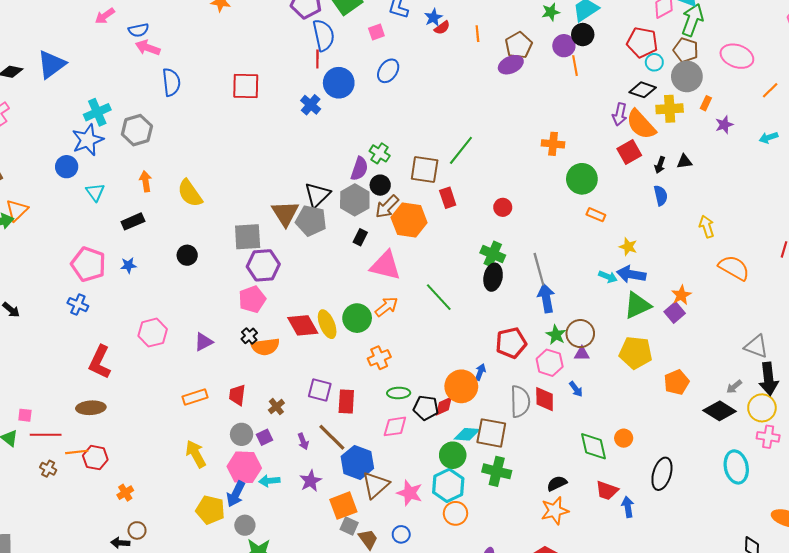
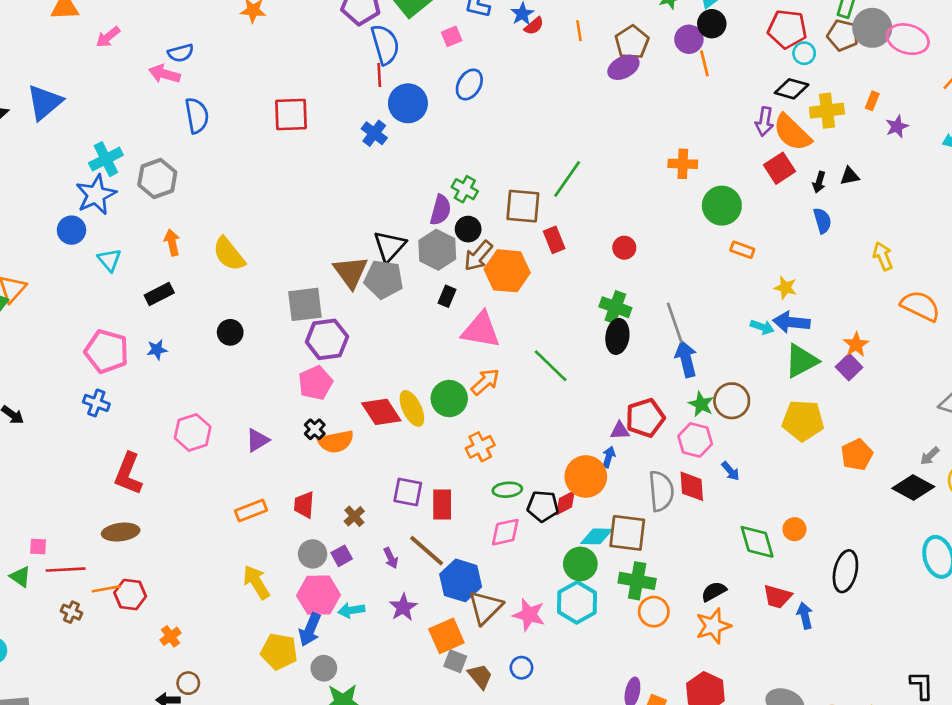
blue semicircle: (138, 30) -> (181, 53), moved
gray circle: (687, 76) -> (872, 28), moved
purple triangle: (582, 354) -> (620, 431), moved
orange circle: (455, 513) -> (654, 612), moved

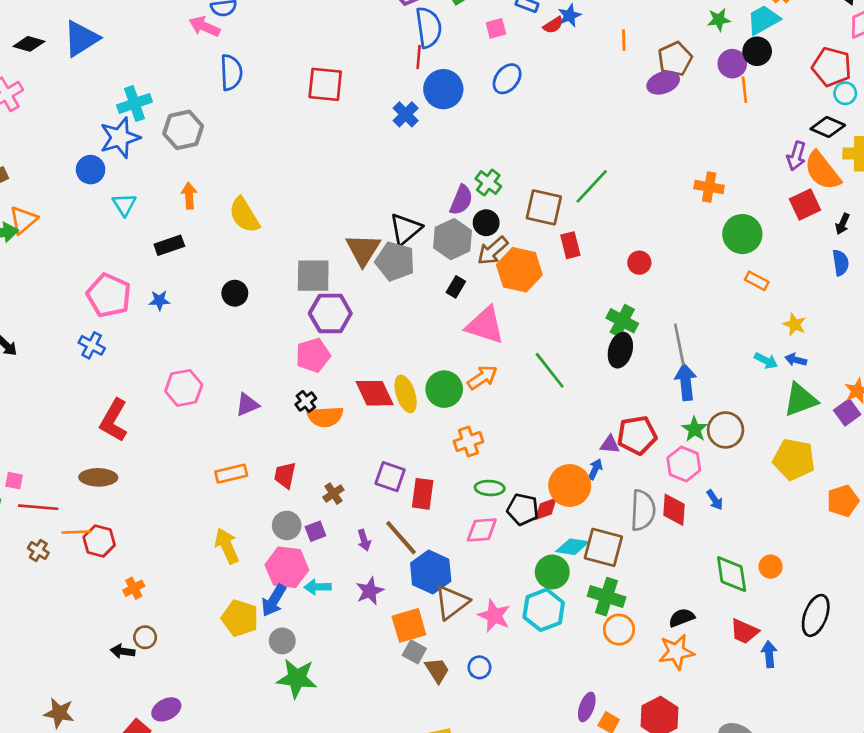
red semicircle: (534, 26) -> (553, 25), moved
blue arrow: (791, 322) -> (796, 360), size x0.6

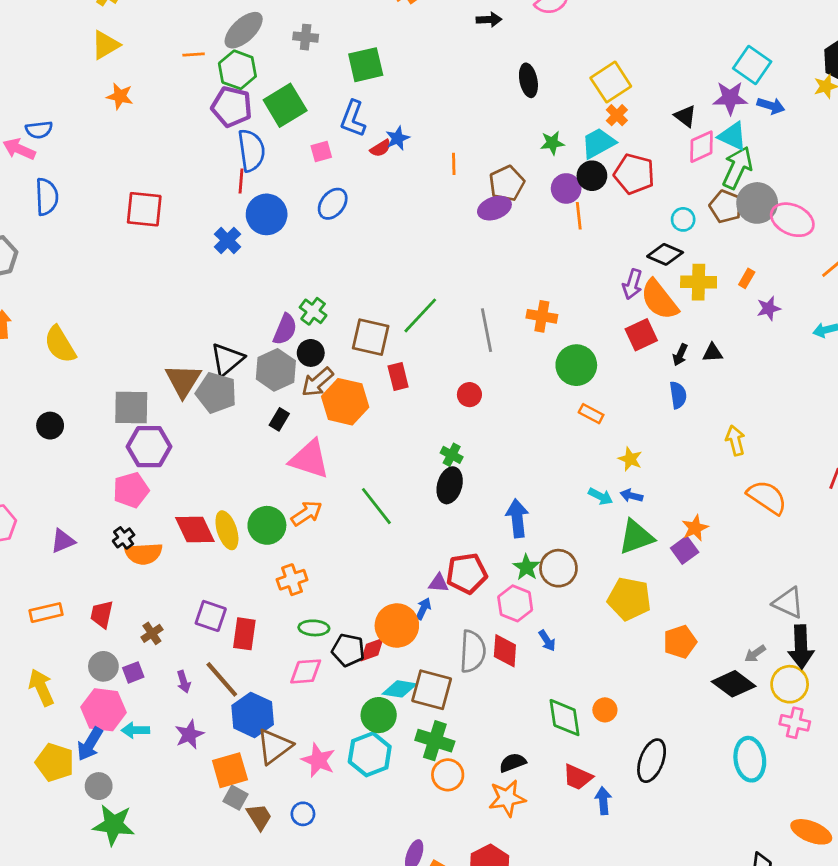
red pentagon: (832, 67) -> (634, 174), moved
green cross: (622, 321) -> (452, 455), size x0.7
gray line: (679, 344) -> (487, 330), moved

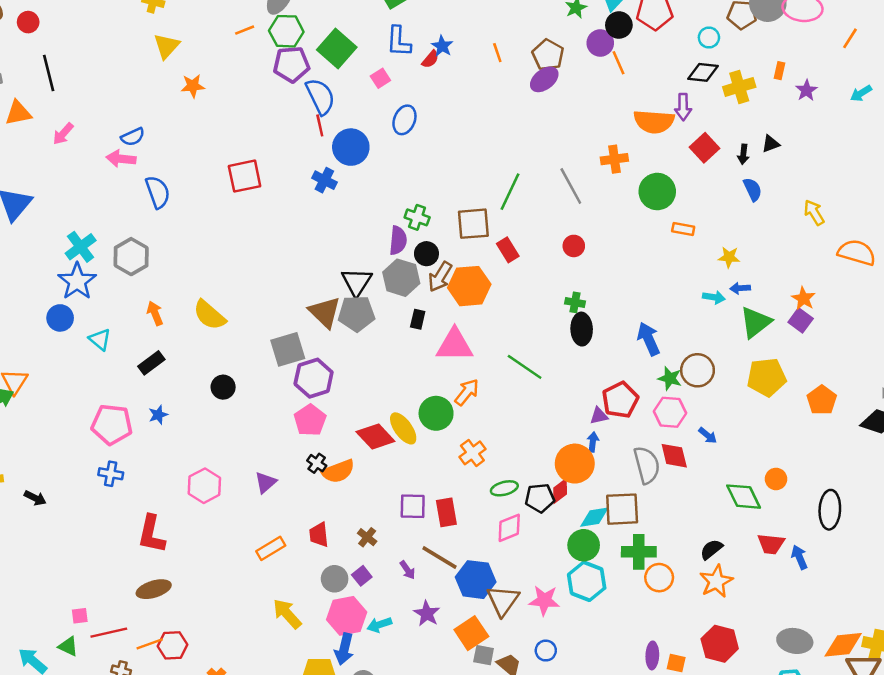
orange semicircle: (659, 300) -> (654, 122), moved, turned -30

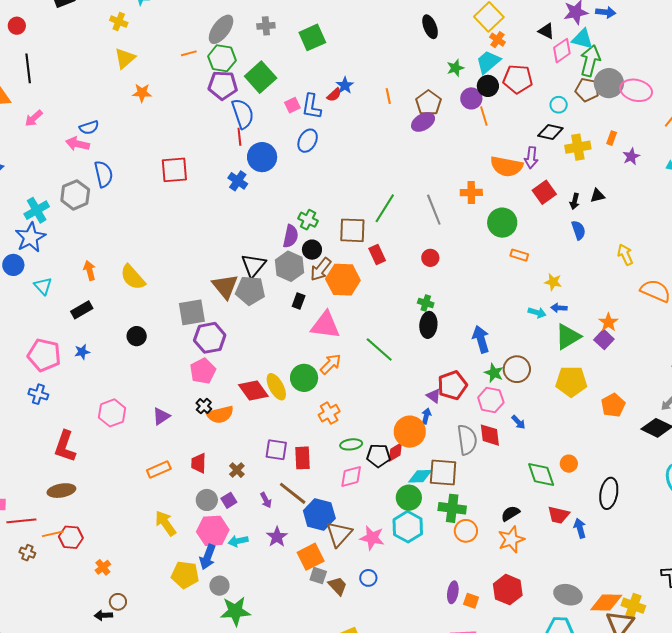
blue L-shape: (399, 41) -> (311, 106), moved
gray hexagon: (131, 257) -> (75, 195), moved
purple triangle: (599, 416) -> (434, 396), turned 42

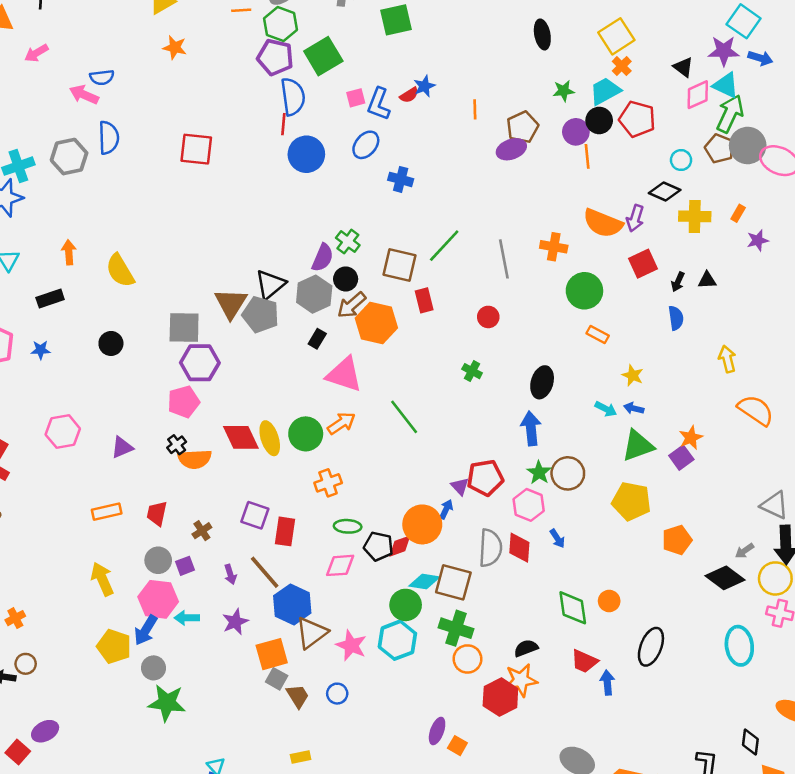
blue cross: (238, 181) -> (401, 179), moved, turned -30
black ellipse: (428, 325) -> (542, 382), moved
red hexagon: (508, 590) -> (500, 697), moved

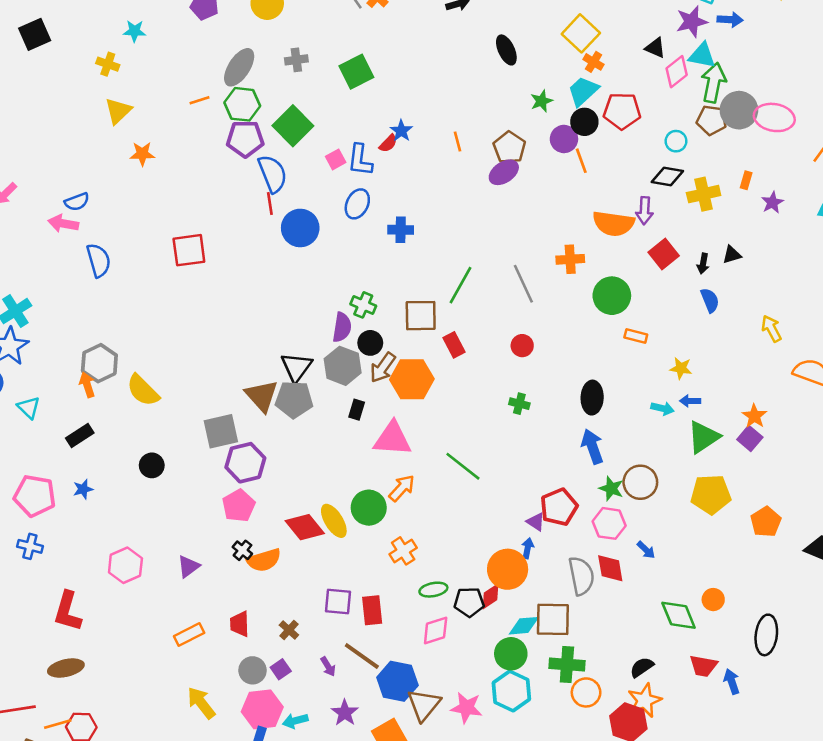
gray hexagon: (69, 157) -> (99, 363), moved

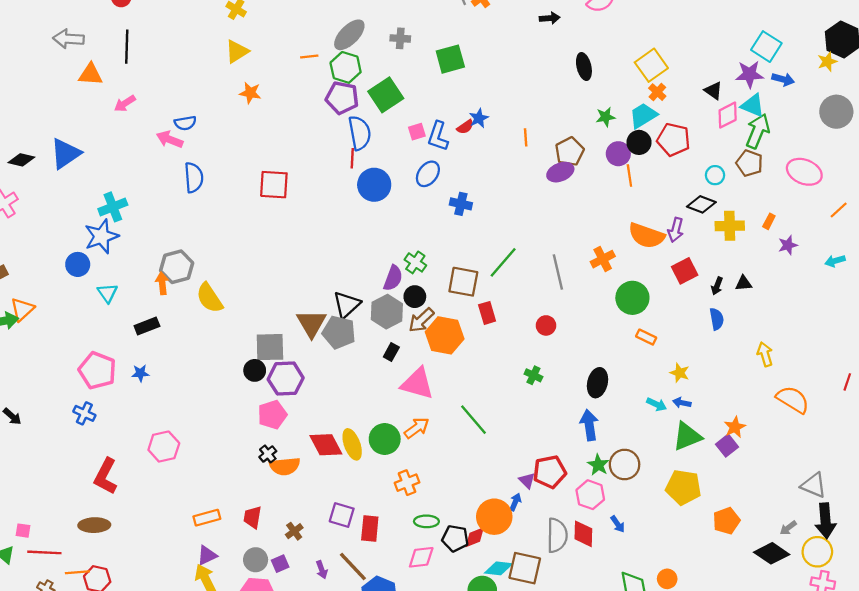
gray circle: (739, 110) -> (836, 112), moved
orange cross: (570, 259) -> (603, 259), turned -35
black circle: (152, 465) -> (255, 370), moved
purple triangle: (189, 566) -> (207, 555), moved

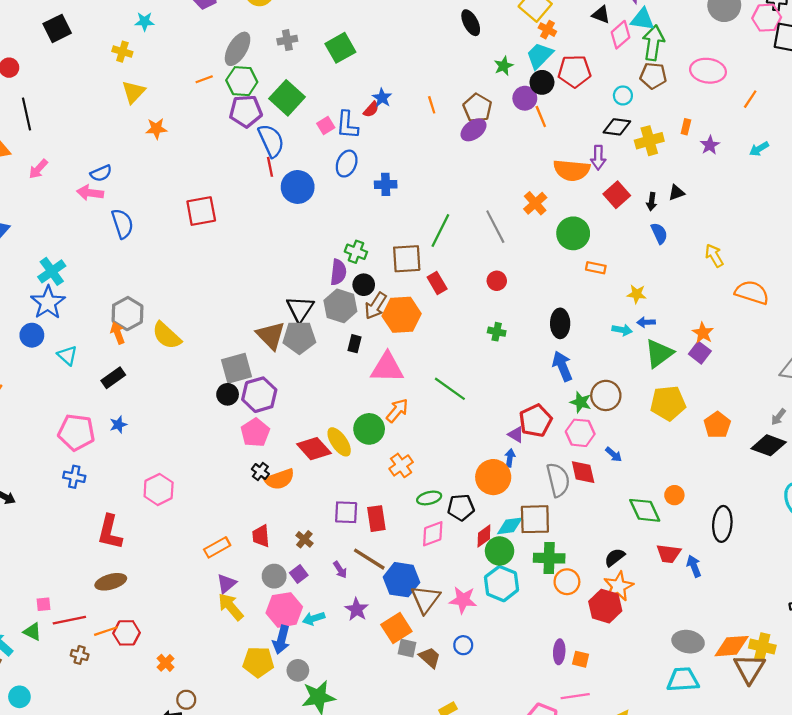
red diamond: (475, 537) -> (484, 536), moved

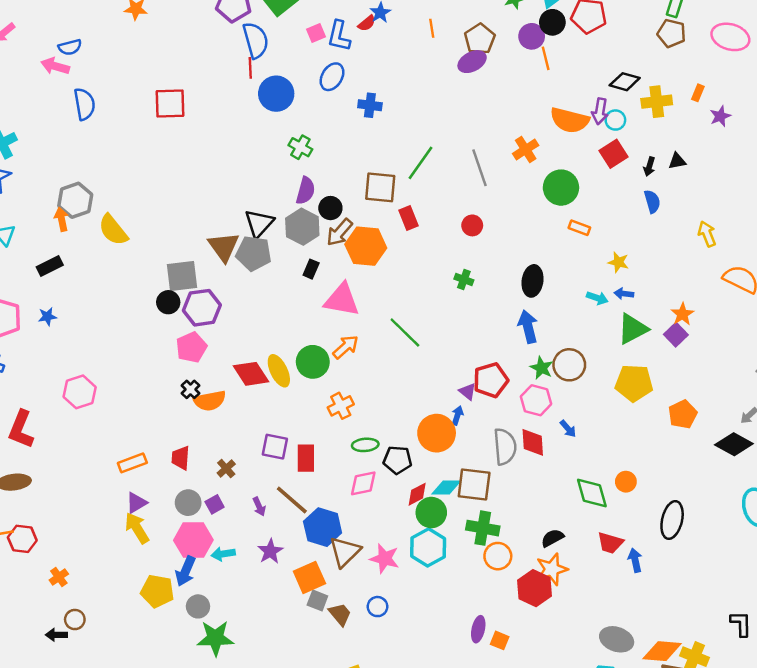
cyan circle: (623, 95) -> (615, 120), moved
green cross: (356, 252) -> (300, 147), moved

